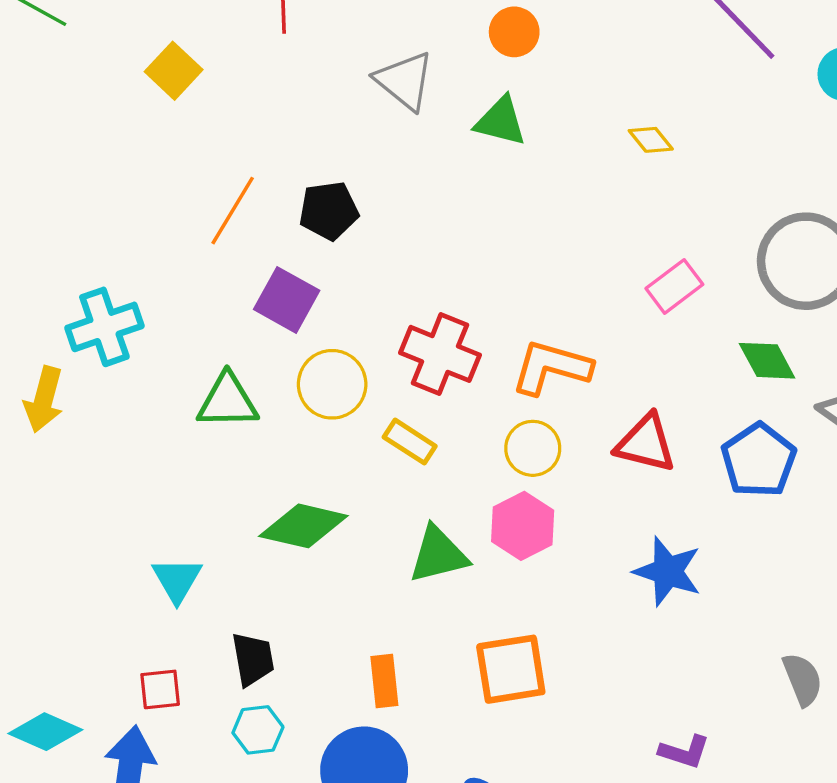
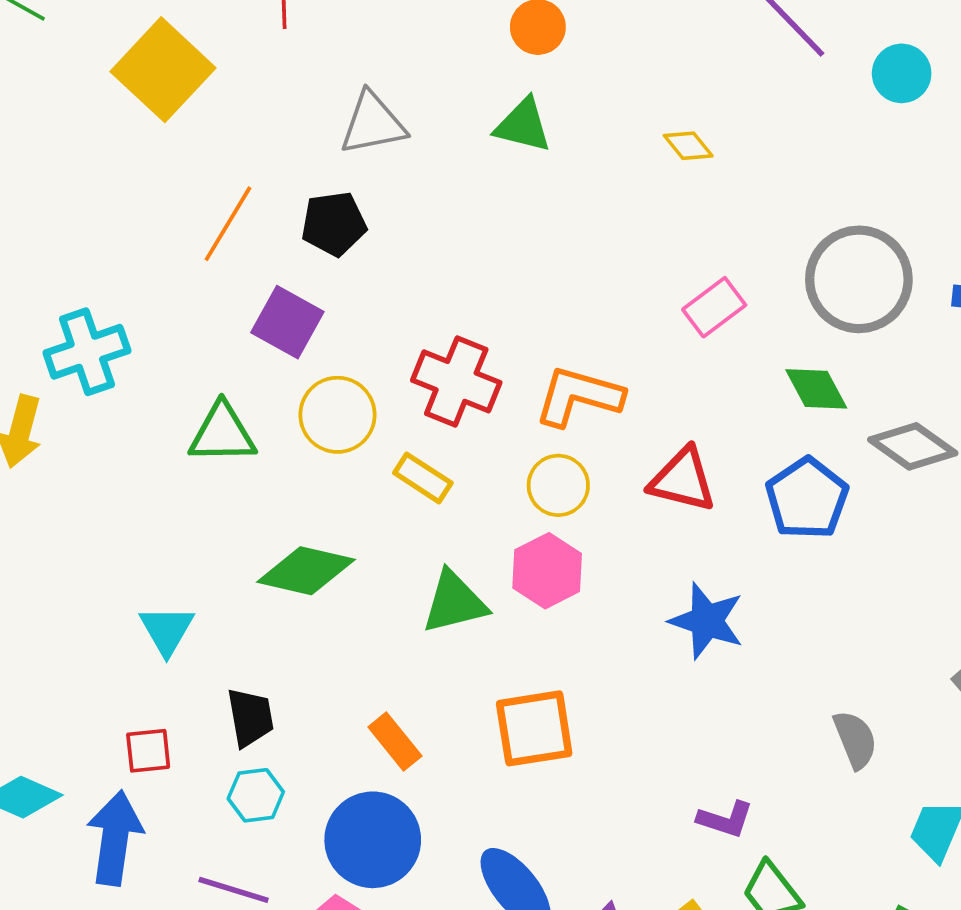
yellow square: (174, 71) -> (163, 70), size x1.6
gray triangle: (405, 81) -> (373, 123), moved, turned -50
orange rectangle: (384, 681) -> (395, 741), turned -33

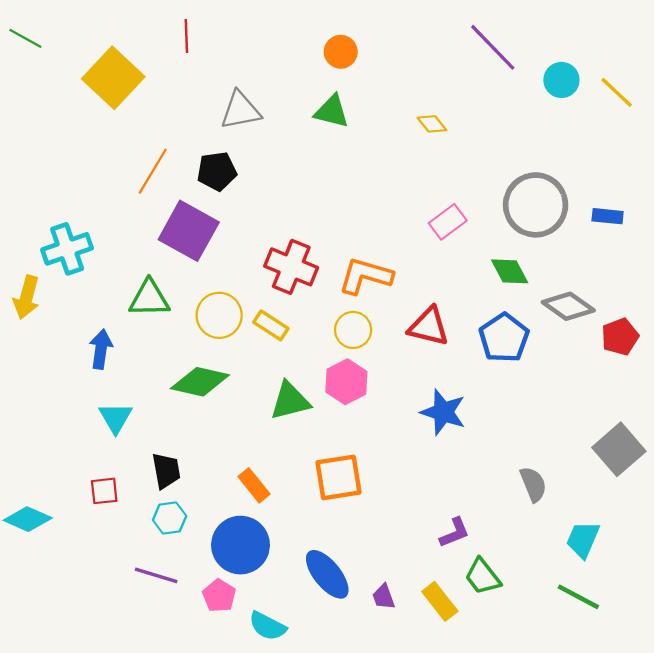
purple square: (287, 322) -> (189, 231), size x1.4
yellow circle: (337, 415) -> (219, 315), moved
purple L-shape: (725, 819) -> (454, 533), turned -40
blue arrow: (115, 838) -> (101, 349), moved, size x0.7

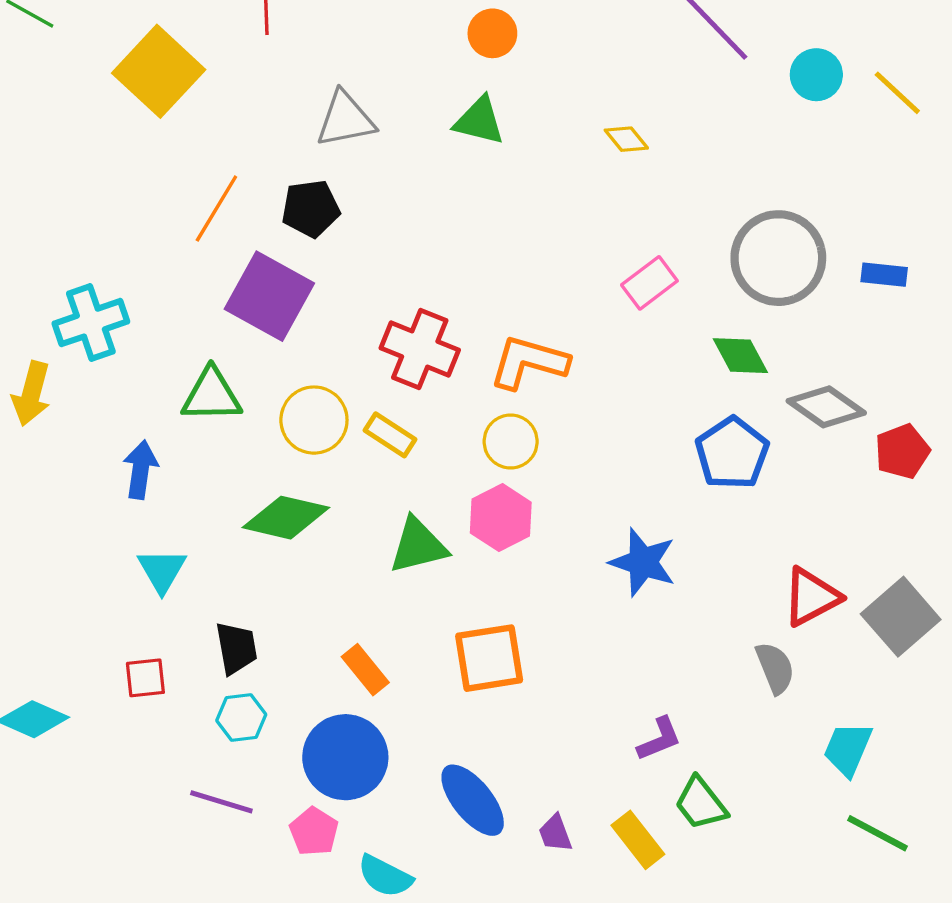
red triangle: (429, 327) -> (811, 597), moved, turned -42
green line: (578, 597) -> (877, 833), moved

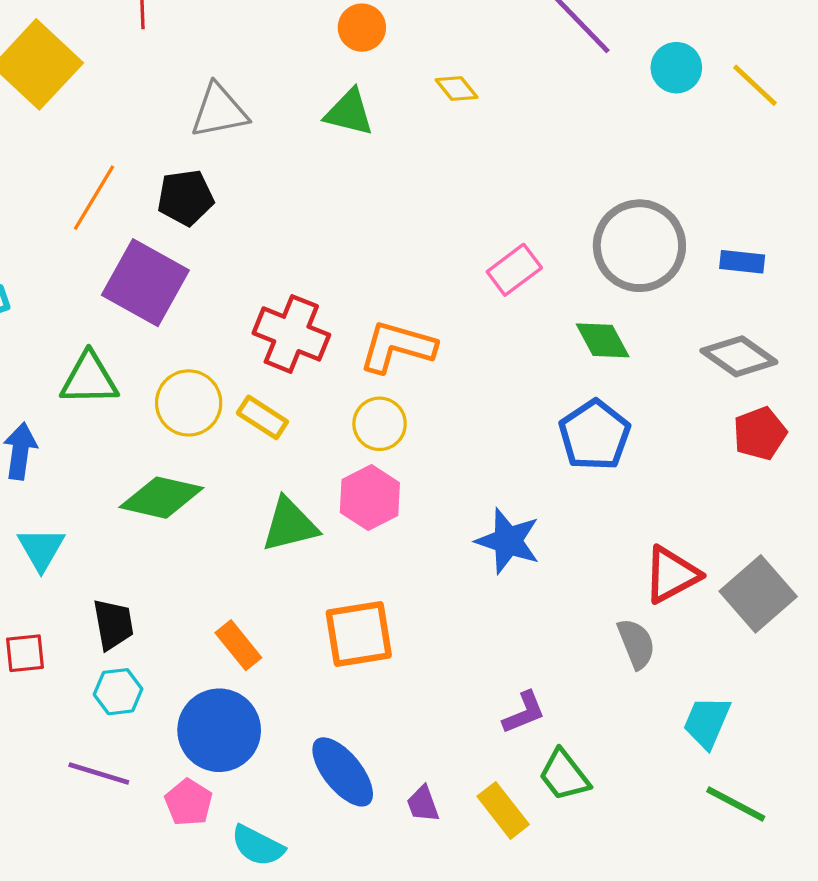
yellow diamond: (626, 139) -> (457, 89), moved
gray diamond: (826, 407) -> (739, 356), moved

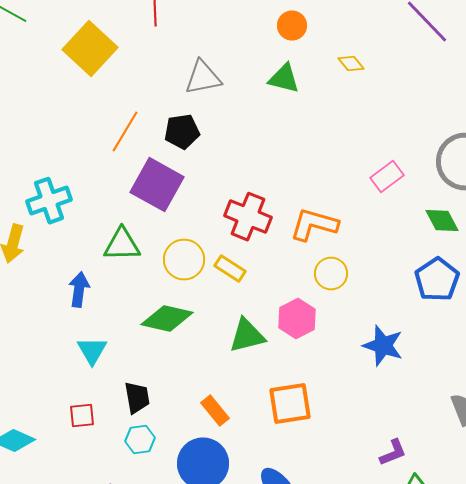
yellow circle: (380, 424) -> (331, 274), moved

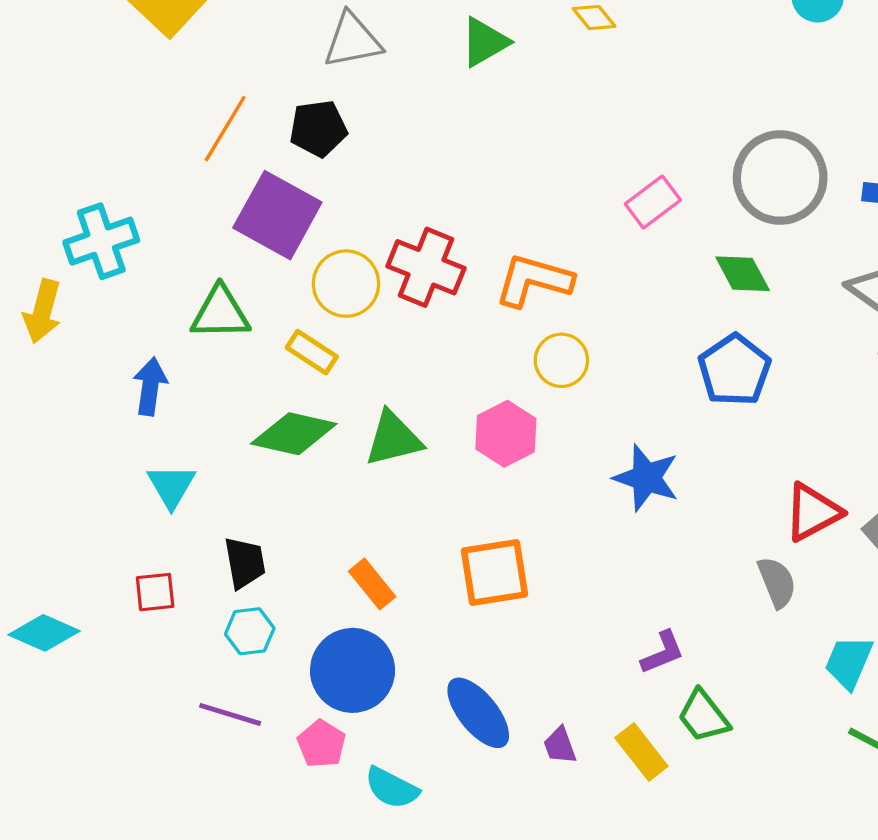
green triangle: (284, 79) -> (485, 42), turned -44
yellow circle: (184, 260) -> (346, 284), moved
yellow rectangle: (230, 269) -> (312, 352), moved
green triangle: (247, 336) -> (393, 439), moved

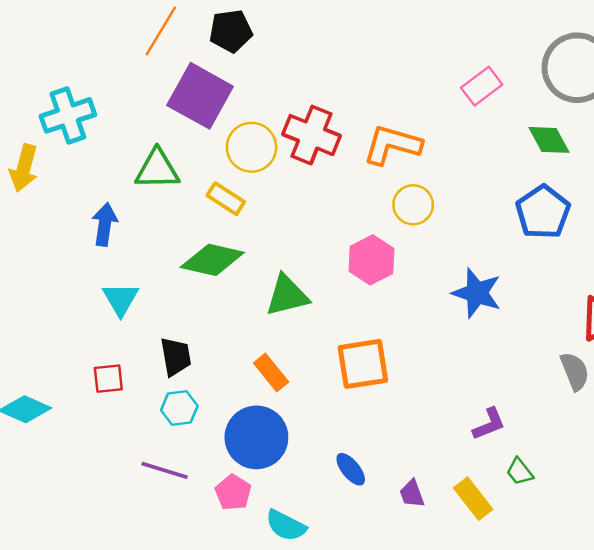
green triangle: (393, 439) -> (287, 295), moved
blue ellipse: (478, 713) -> (351, 469), size x0.6
green trapezoid: (703, 716) -> (520, 472), size x0.7

